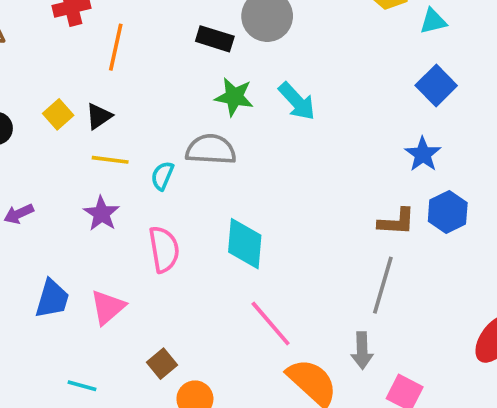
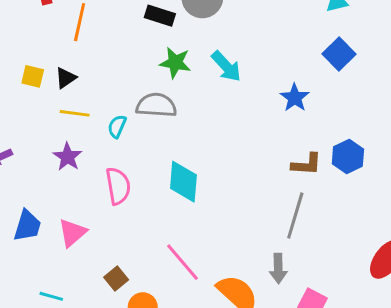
yellow square: (58, 114) -> (33, 76), turned -35
blue star: (423, 154) -> (295, 98), moved
pink line: (271, 323) -> (183, 262), moved

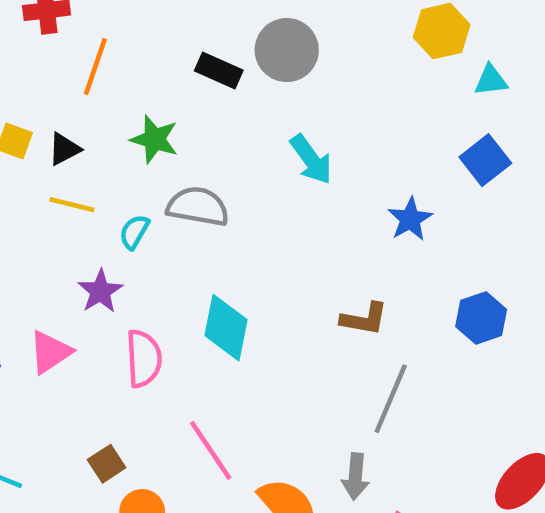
green star: (175, 63) -> (154, 139), moved
purple star: (68, 157) -> (100, 291), moved
brown L-shape: (307, 164) -> (364, 319), moved
pink semicircle: (118, 186) -> (144, 359), moved
pink triangle: (72, 233) -> (50, 352), moved

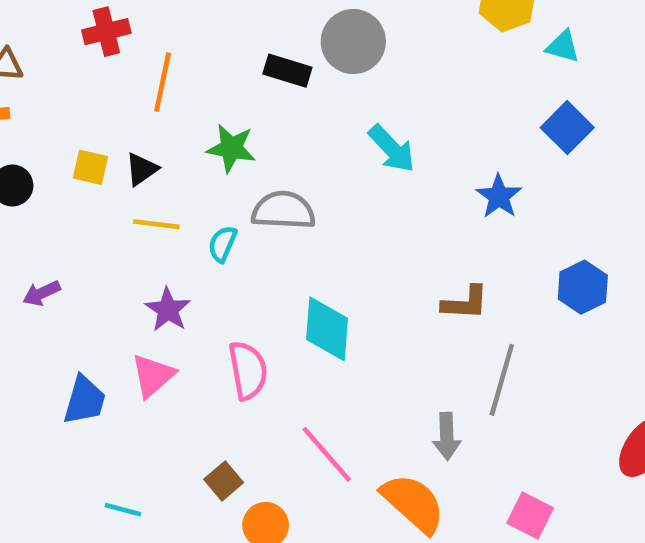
cyan triangle: (491, 80) -> (563, 46), turned 30
purple star: (100, 291) -> (168, 310), moved
gray arrow: (355, 476) -> (447, 436), moved

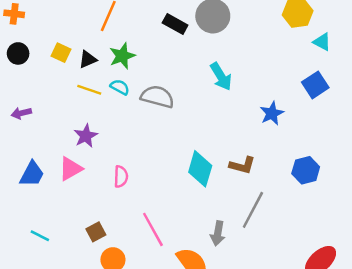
green star: (231, 148) -> (122, 56), moved, turned 30
cyan semicircle: (222, 244) -> (120, 87), moved, turned 84
cyan diamond: (327, 329) -> (200, 169), moved
pink semicircle: (248, 370) -> (121, 177), size x0.7

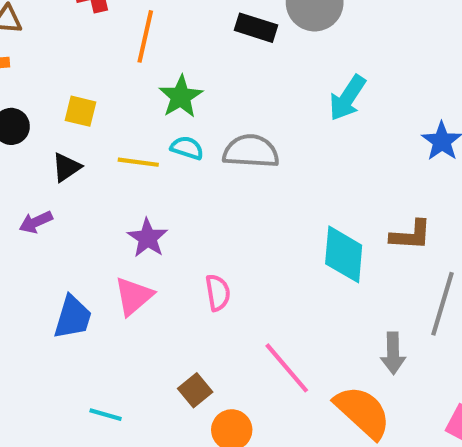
black triangle: (88, 59) -> (66, 167), moved
cyan arrow: (221, 76) -> (347, 98), turned 76

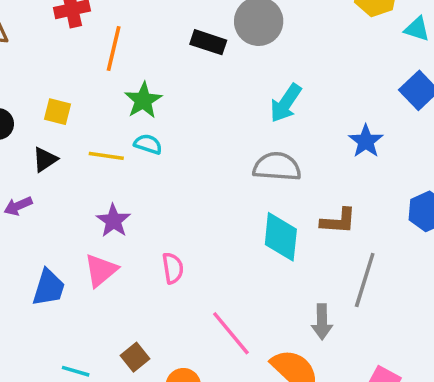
gray semicircle: (251, 151) -> (277, 167), moved
brown square: (195, 390) -> (135, 357), moved

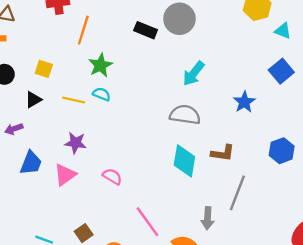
purple star: (113, 221) -> (76, 143), turned -30
pink semicircle: (173, 268) -> (112, 176), turned -54
blue trapezoid: (49, 288) -> (31, 163), moved

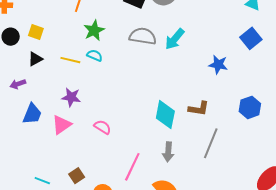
yellow square: (44, 69) -> (36, 32), moved
blue star: (244, 102) -> (218, 65), turned -30
gray semicircle: (185, 115) -> (143, 36), moved
gray arrow: (208, 218) -> (168, 152), moved
pink line: (147, 222) -> (132, 167), turned 60

